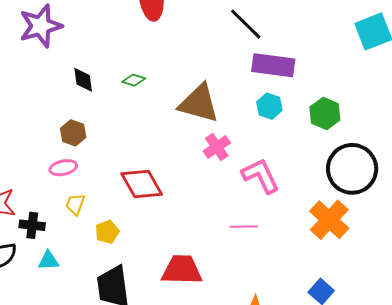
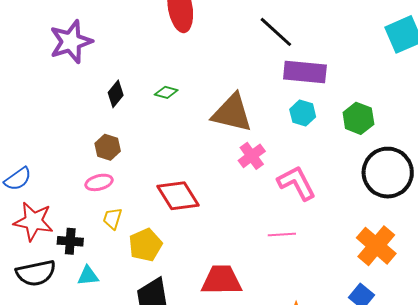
black diamond: (83, 80) -> (116, 94), turned 48
orange cross: (329, 220) -> (376, 246), moved
yellow pentagon: (107, 232) -> (145, 245), size x1.4

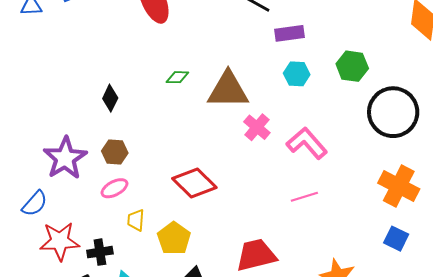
purple star: (71, 42) -> (65, 158), moved
purple rectangle: (305, 72) -> (289, 33), size x0.7
green diamond: (166, 92) -> (177, 77), moved

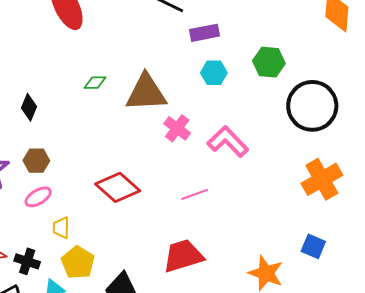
orange cross: (399, 186) -> (322, 179), turned 36
pink line: (304, 197) -> (195, 194), moved
yellow pentagon: (174, 238) -> (78, 262), moved
blue square: (396, 239) -> (313, 246), moved
black cross: (100, 252) -> (27, 261), turned 30

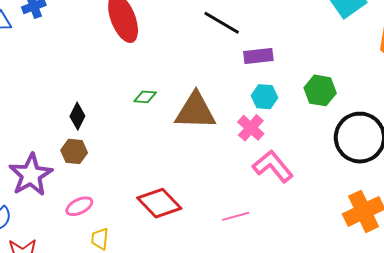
pink cross: (177, 128) -> (251, 128), moved
brown hexagon: (36, 161) -> (74, 151), moved

